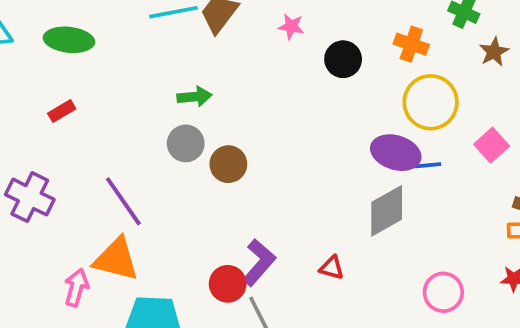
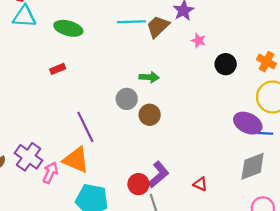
green arrow: (194, 97) -> (149, 77), moved
purple cross: (30, 197) -> (29, 157), moved
gray diamond: (387, 211) -> (253, 166), moved

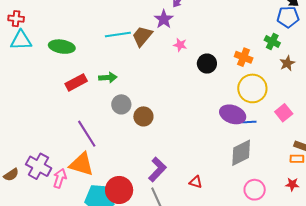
red rectangle: (58, 69) -> (76, 82), moved, size x1.5
green arrow: (149, 77) -> (108, 78), moved
red circle: (138, 184) -> (119, 190), moved, size x1.4
red triangle: (200, 184) -> (196, 182), moved

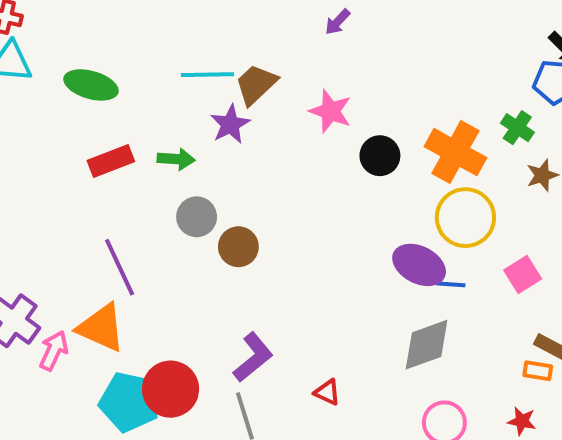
purple star: (164, 19) -> (230, 124), moved
pink star: (180, 45) -> (330, 111), size x1.5
orange cross: (244, 57) -> (455, 152), size x1.6

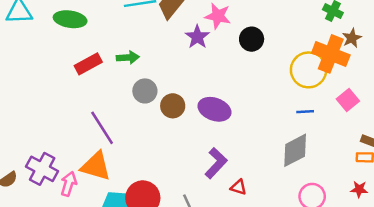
purple star: (230, 124) -> (197, 37), moved
orange cross: (455, 152) -> (331, 54), moved
purple ellipse: (419, 265) -> (214, 109), moved
purple L-shape: (253, 357) -> (216, 163), moved

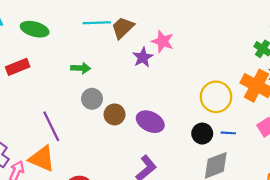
black circle: (252, 39) -> (202, 134), moved
red rectangle: (88, 64) -> (18, 67), moved
yellow circle: (309, 70) -> (216, 97), moved

